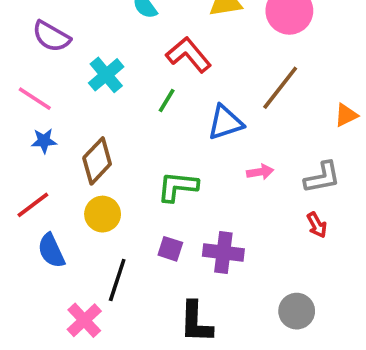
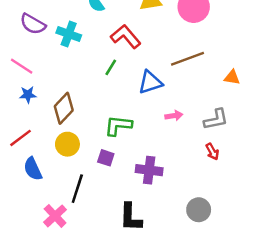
cyan cross: (106, 75) -> (69, 34), moved, turned -30
brown line: (280, 88) -> (187, 59), turned 32
orange triangle: (346, 115) -> (232, 77), turned 35
purple square: (170, 249) -> (106, 158), moved

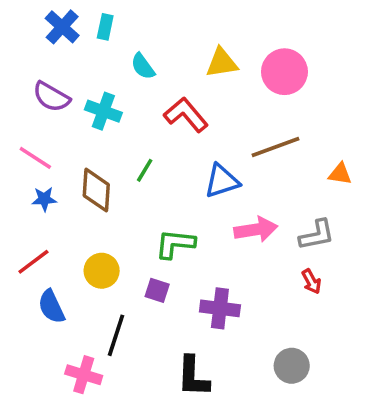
green line: (111, 67) -> (145, 170), moved
brown diamond: (64, 108) -> (96, 190), moved, turned -40
pink arrow: (174, 116) -> (256, 229), size x1.6
pink cross: (55, 216) -> (84, 375), turned -30

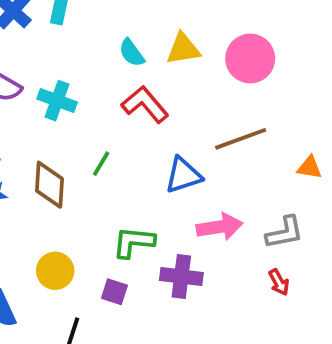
cyan semicircle: (143, 66) -> (132, 53), moved
purple cross: (220, 308) -> (181, 277), moved

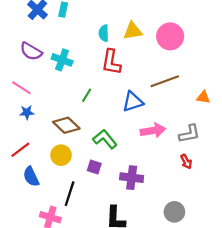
cyan semicircle: (132, 53) -> (104, 33), turned 35
red L-shape: (145, 104) -> (111, 62), turned -130
brown diamond: (49, 185) -> (66, 125), moved, turned -50
green L-shape: (134, 242) -> (105, 139), turned 45
purple cross: (181, 277) -> (132, 178), moved

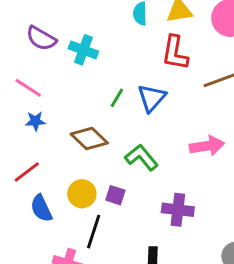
red L-shape: (111, 62) -> (175, 53), moved
blue triangle: (133, 102) -> (152, 98), moved, turned -30
yellow circle: (61, 155) -> (82, 194), moved
purple square: (94, 167) -> (115, 195), moved

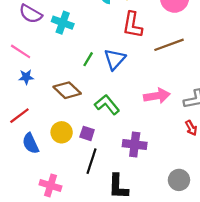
black line: (94, 232) -> (91, 161), moved

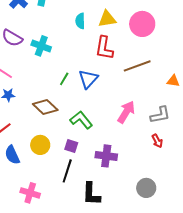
pink arrow: (157, 96) -> (126, 112), turned -50
purple square: (87, 133) -> (71, 146), moved

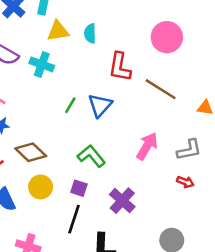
yellow triangle: (107, 19) -> (58, 31), moved
brown line: (137, 66) -> (161, 89), turned 52
brown diamond: (45, 107) -> (31, 152), moved
red arrow: (157, 141) -> (185, 182), turned -40
purple cross: (106, 156) -> (122, 201), turned 35

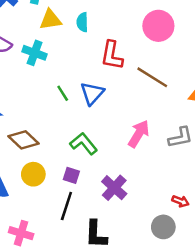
green line: (70, 105) -> (63, 93), turned -63
red arrow: (185, 182) -> (180, 201), moved

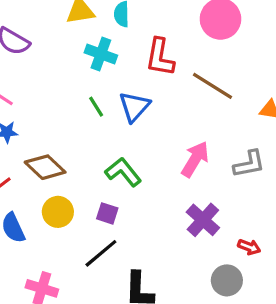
cyan cross: (35, 53) -> (101, 54), moved
purple cross: (114, 188) -> (203, 220), moved
black line: (66, 206) -> (101, 253), turned 32

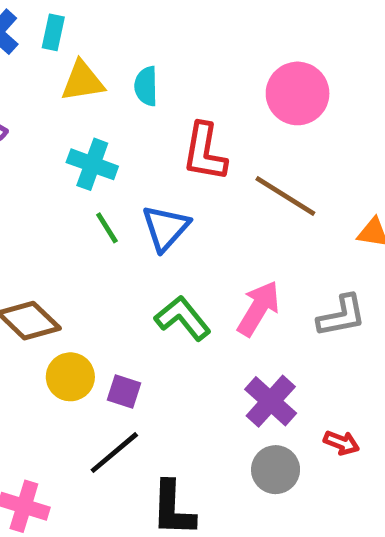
cyan cross: (101, 54) -> (92, 164), moved
green L-shape: (123, 172) -> (183, 318), moved
yellow circle: (58, 212) -> (70, 377), moved
gray circle: (227, 280) -> (276, 470), moved

